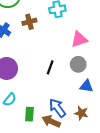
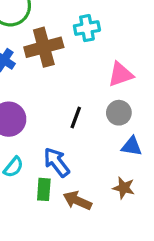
brown cross: (29, 22) -> (44, 47), size x1.6
blue arrow: (57, 108) -> (57, 162), moved

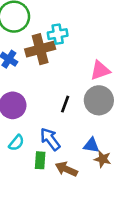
cyan cross: (87, 28) -> (58, 34), moved
gray circle: (119, 113) -> (99, 100), size x1.5
blue triangle: (132, 146) -> (91, 145), moved

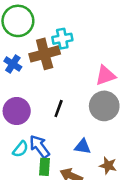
black line: (65, 104) -> (59, 108), moved
blue arrow: (50, 139) -> (39, 147), moved
blue triangle: (91, 145) -> (83, 147), moved

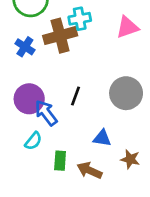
pink triangle: (105, 75) -> (127, 27), moved
blue arrow: (39, 147) -> (46, 113), moved

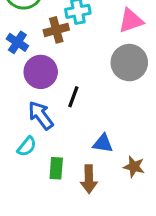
brown cross: (60, 36) -> (56, 30), size x0.7
gray circle: (126, 93) -> (129, 63), moved
purple circle: (29, 99) -> (41, 72), moved
brown arrow: (90, 170) -> (89, 179), turned -115

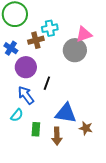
gray circle: (129, 63) -> (75, 50), moved
blue triangle: (103, 143) -> (66, 113), size x1.6

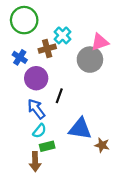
cyan cross: (50, 28) -> (63, 35), turned -35
cyan semicircle: (17, 115) -> (39, 131), moved
green rectangle: (36, 129) -> (47, 146), turned 72
brown arrow: (57, 136) -> (35, 162), moved

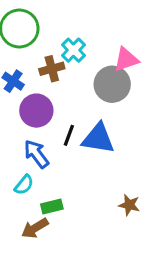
blue triangle: (80, 129) -> (98, 138), moved
cyan semicircle: (39, 131) -> (24, 185), moved
brown arrow: (35, 162) -> (35, 228), turned 60

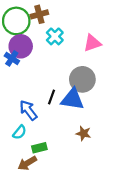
brown cross: (52, 69) -> (39, 14), moved
gray circle: (112, 84) -> (82, 79), moved
purple circle: (36, 111) -> (21, 46), moved
brown star: (129, 205) -> (83, 133), moved

